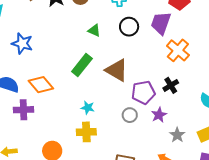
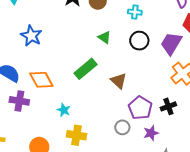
brown triangle: (117, 70) -> (119, 81), size x0.7
purple pentagon: (143, 92) -> (140, 108), turned 30
cyan star: (88, 108) -> (64, 110), moved

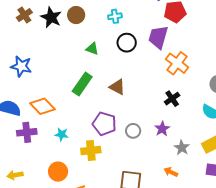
purple pentagon: (140, 108) -> (104, 124), moved
cyan star: (64, 110) -> (62, 134), moved

